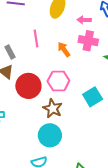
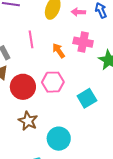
pink arrow: (84, 20) -> (78, 12), moved
brown star: (53, 108) -> (28, 121), moved
cyan circle: (50, 135) -> (59, 139), moved

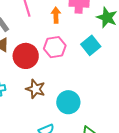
orange arrow: (59, 51) -> (56, 15), turned 42
cyan square: (87, 98) -> (91, 45), moved

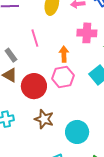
orange arrow: (56, 15) -> (64, 54), moved

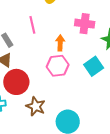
red circle: (34, 86) -> (16, 82), moved

